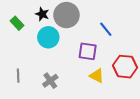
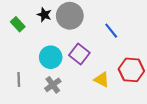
cyan circle: (48, 37) -> (51, 57), moved
purple square: (88, 51) -> (79, 54), moved, turned 30

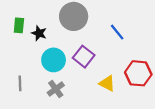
black star: (44, 15) -> (39, 33), moved
green rectangle: (18, 24) -> (19, 25), turned 48

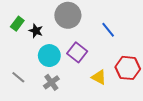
green rectangle: (19, 25) -> (17, 24), turned 32
gray line: (20, 83) -> (18, 77), turned -48

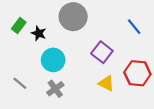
blue line: (108, 30) -> (134, 27), moved
purple square: (77, 52) -> (102, 52), moved

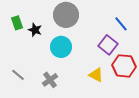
green rectangle: (19, 26) -> (17, 23), turned -56
purple square: (102, 52) -> (108, 45), moved
cyan circle: (53, 60) -> (61, 47), moved

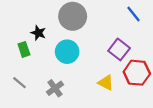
green rectangle: (17, 23) -> (24, 49), moved
blue line: (121, 24) -> (133, 14), moved

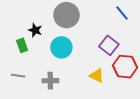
gray line: (20, 83) -> (18, 76), turned -32
gray cross: (55, 88) -> (50, 81), turned 35

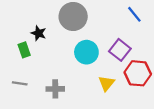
cyan circle: (61, 47) -> (86, 52), moved
yellow triangle: (97, 76) -> (107, 83), turned 42

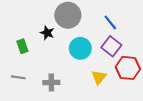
blue line: (134, 14) -> (110, 22), moved
black star: (39, 33) -> (47, 33), moved

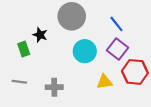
black star: (47, 33) -> (40, 35), moved
yellow triangle: (99, 77) -> (104, 82), turned 42

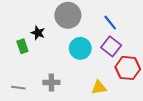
gray line: (19, 82) -> (18, 88), moved
yellow triangle: (104, 82) -> (99, 88), moved

